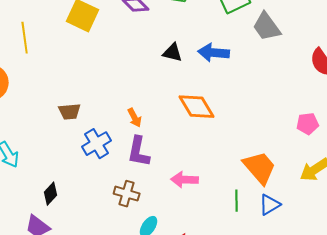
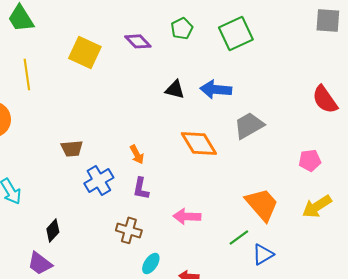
gray trapezoid: (267, 27) -> (249, 125), moved, turned 96
purple L-shape: (139, 152) -> (141, 188), size x0.7
green line: (237, 201) -> (239, 237), turned 55
blue triangle: (270, 205) -> (263, 254), moved

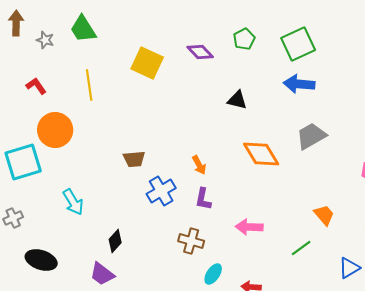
blue arrow: (216, 89) -> (299, 84), moved
orange trapezoid: (262, 204) -> (324, 215), size x0.6
blue triangle: (263, 254) -> (349, 268), moved

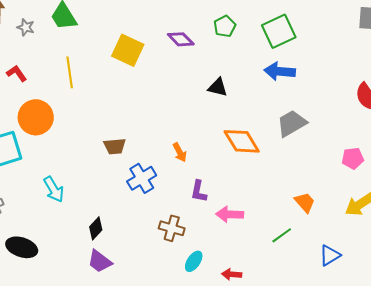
purple L-shape: (203, 199) -> (199, 191), moved
purple trapezoid: (102, 274) -> (100, 261), moved

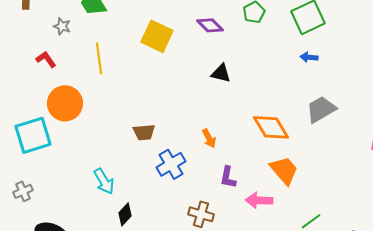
gray star: (26, 27) -> (62, 26), moved
blue arrow: (280, 71) -> (309, 57), size x0.6
black triangle: (218, 87) -> (221, 73), moved
cyan arrow: (54, 189) -> (104, 181), moved
orange trapezoid: (305, 202) -> (284, 170), moved, size x1.4

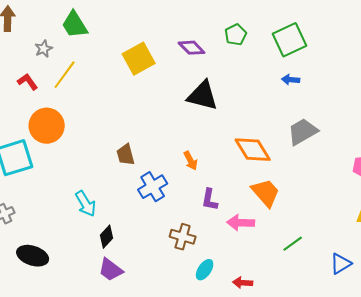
gray star: (62, 26) -> (44, 49), turned 30
yellow square: (157, 36) -> (139, 59), turned 36
yellow line: (99, 58) -> (65, 75), moved, turned 44
black triangle: (221, 73) -> (203, 96), size x1.6
brown trapezoid: (144, 132) -> (126, 155), turned 80

